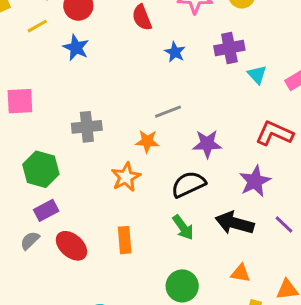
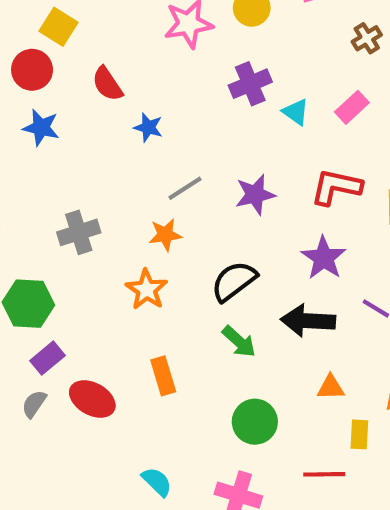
red semicircle: (142, 17) -> (107, 84), moved
blue star: (175, 52) -> (148, 127), moved
purple star: (207, 144) -> (255, 195), moved

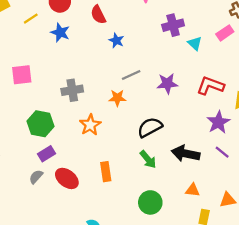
pink rectangle: (352, 107) -> (225, 33), moved
purple star: (324, 258) -> (218, 122), moved
orange star: (147, 289) -> (90, 125), moved

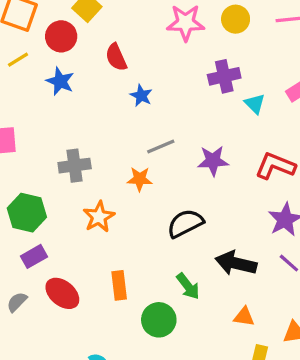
green arrow: (148, 159) -> (188, 286), moved
gray semicircle: (36, 177) -> (17, 302), moved
green circle: (150, 202) -> (159, 320), moved

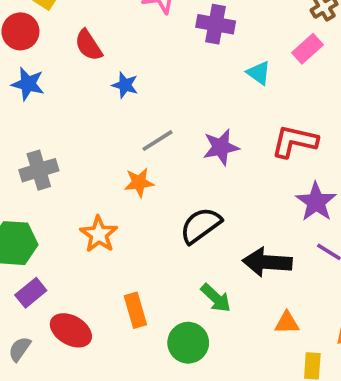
purple cross: (224, 76) -> (216, 24), moved, turned 32
gray cross: (75, 166) -> (39, 170), moved

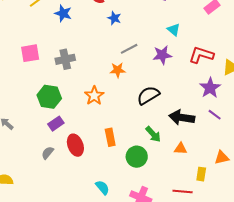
cyan triangle: (259, 73) -> (174, 30), moved
orange triangle: (287, 323) -> (181, 149), moved
red ellipse: (71, 330) -> (75, 145), turned 35

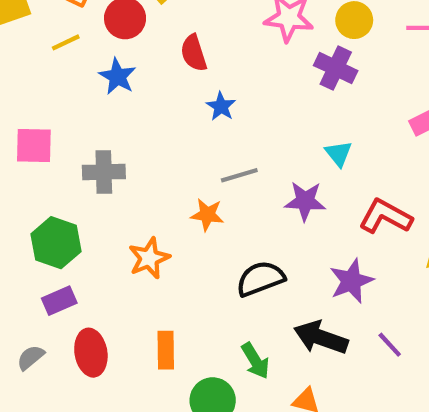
purple star: (210, 88) -> (351, 281), moved

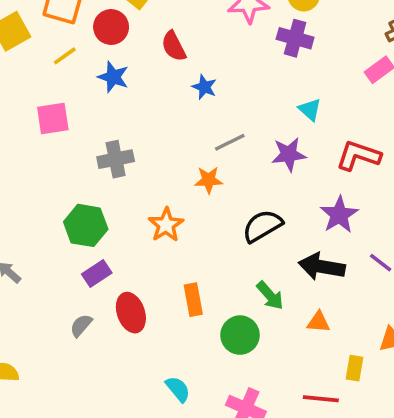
pink square: (34, 146) -> (53, 118), moved

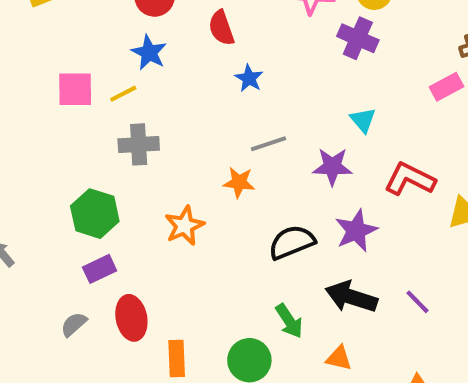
yellow line: (65, 56) -> (123, 94), moved
purple star: (339, 215) -> (356, 231), moved
orange rectangle: (193, 300) -> (177, 358), moved

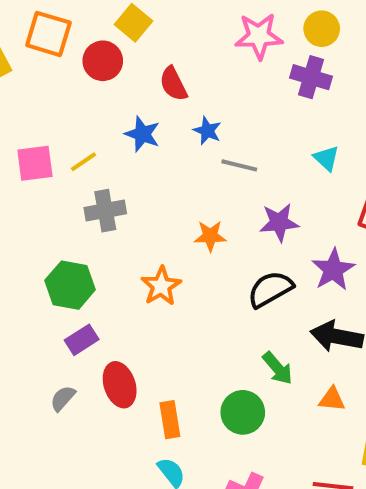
blue star: (149, 53) -> (142, 134), moved
gray line: (269, 144) -> (239, 165), moved, turned 39
purple star: (332, 167) -> (279, 223), moved

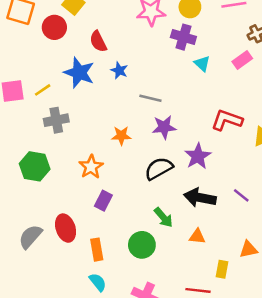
blue star: (142, 134) -> (79, 73), size x1.4
cyan triangle: (326, 158) -> (202, 63), moved
gray line: (239, 165) -> (150, 98), moved
purple rectangle: (82, 340) -> (103, 201), moved, turned -30
gray semicircle: (63, 398) -> (30, 237), size x1.5

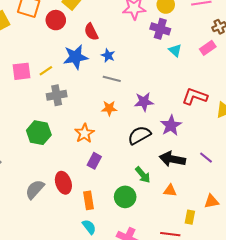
blue star: (79, 73) -> (76, 57), turned -30
gray line: (150, 98) -> (112, 79), moved

